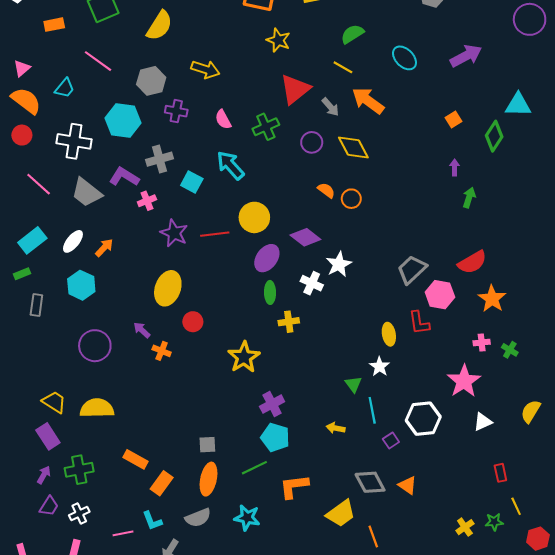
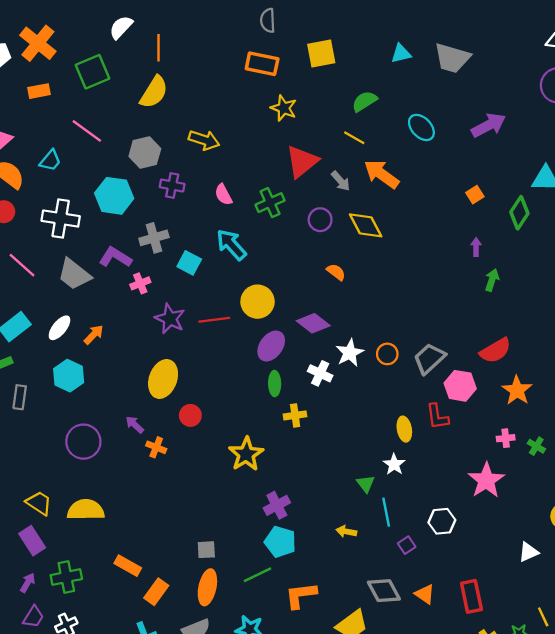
orange circle: (351, 199) -> (387, 354), moved
white hexagon: (423, 419) -> (442, 521), size x0.7
white triangle: (483, 422) -> (528, 552), moved
red rectangle: (500, 473) -> (471, 596), moved, size x1.6

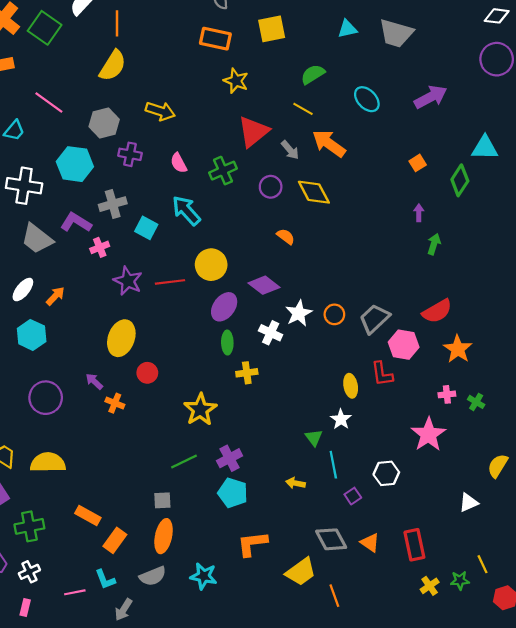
green square: (92, 72) -> (45, 28), moved, turned -32
green line: (258, 575) -> (184, 461), moved

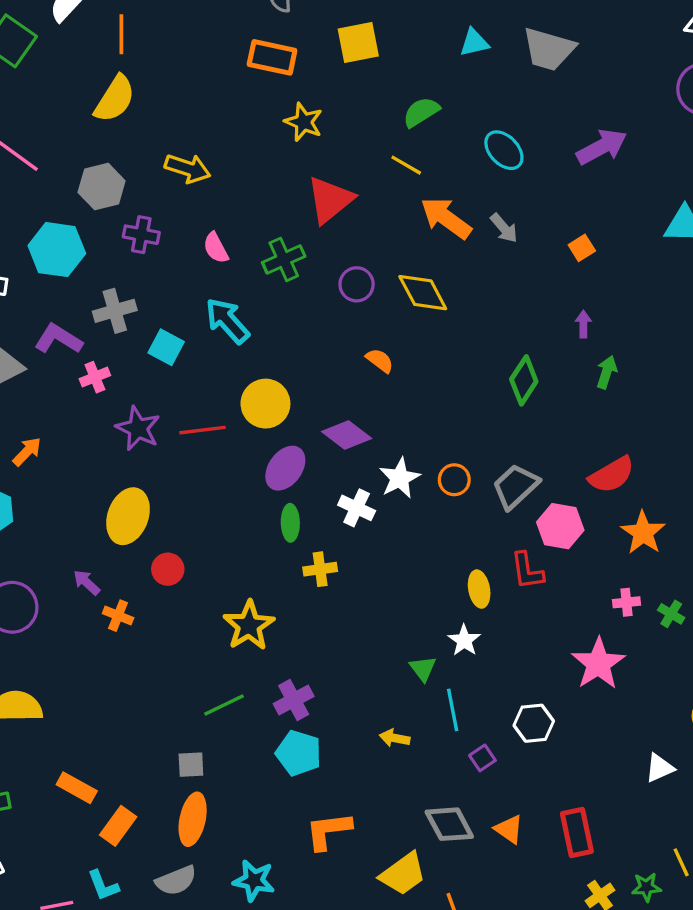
gray arrow: (290, 150) -> (504, 228), moved
green diamond: (460, 180) -> (524, 380), moved

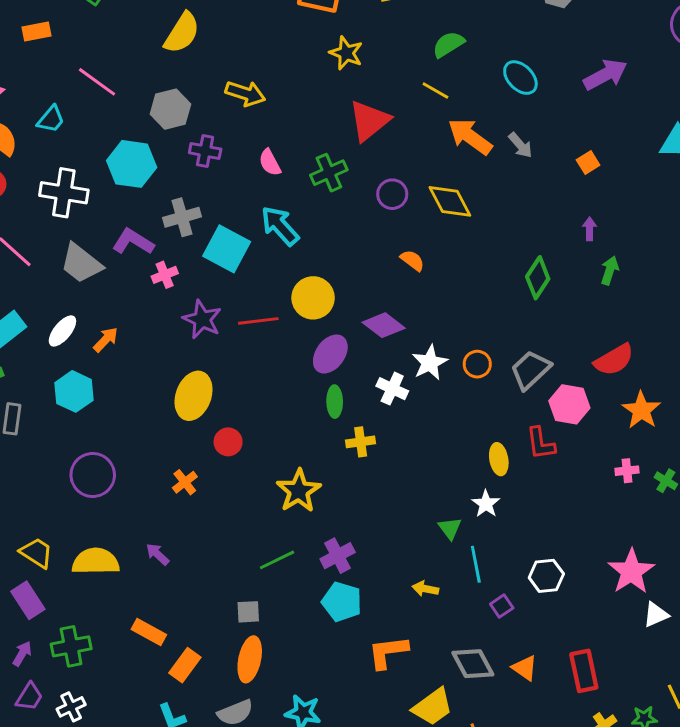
cyan square: (166, 347) -> (227, 249), size x1.5
purple arrow: (87, 582) -> (158, 554), moved
orange cross: (118, 616) -> (185, 482), turned 30
pink star: (598, 664) -> (631, 571), moved
orange L-shape: (328, 831) -> (388, 652), moved

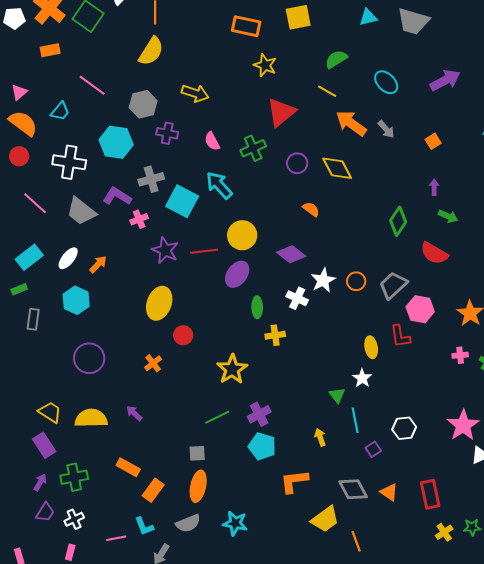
green arrow: (610, 270) -> (448, 216), turned 96
purple ellipse: (330, 354) -> (237, 274), moved
red semicircle: (614, 360) -> (434, 253), moved, turned 60
yellow arrow: (425, 589) -> (320, 437), turned 60

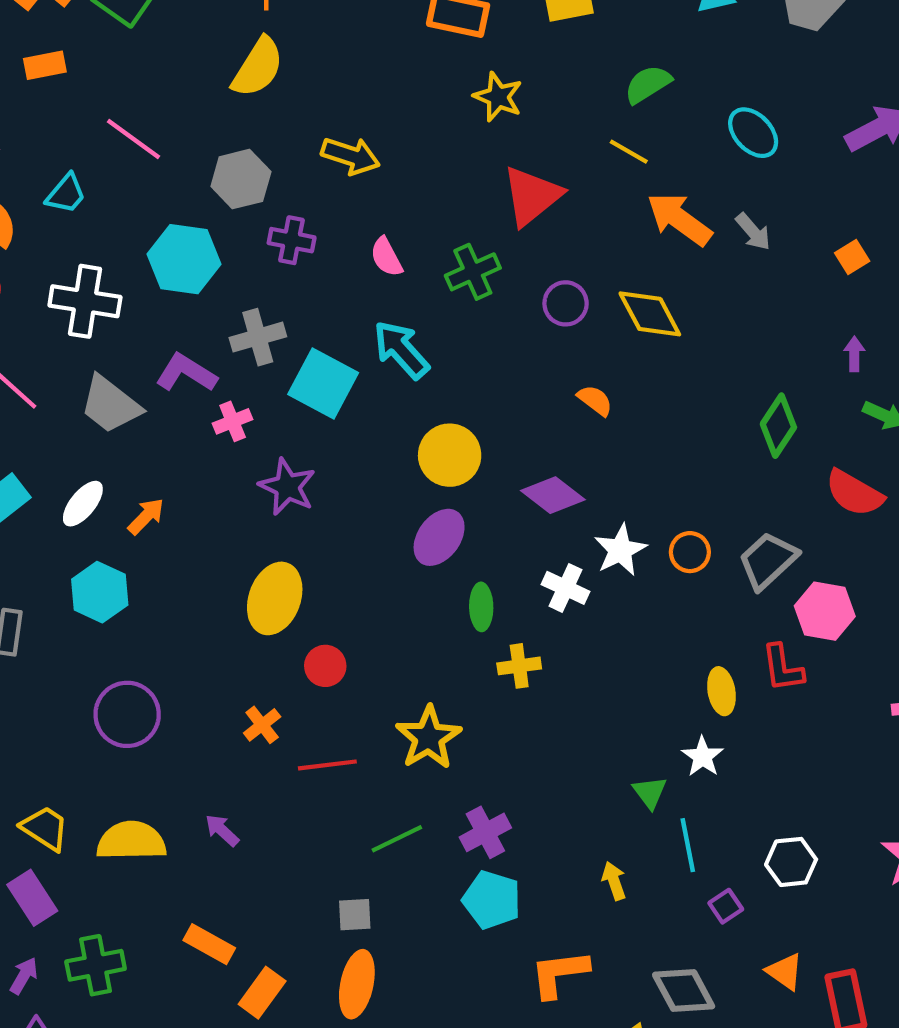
red line: (204, 251) -> (327, 765), moved
orange triangle: (389, 492) -> (785, 972), moved

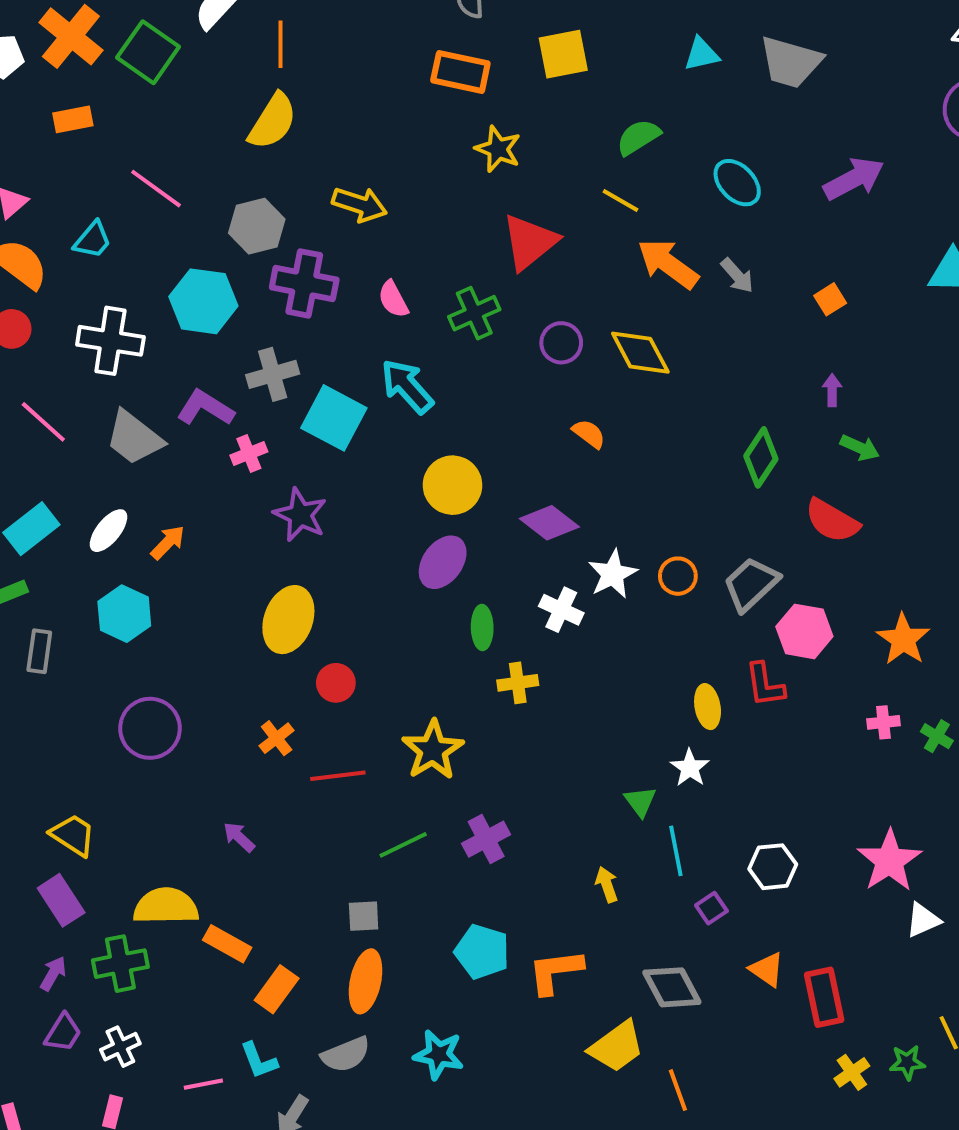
purple cross: (292, 240) -> (304, 283), size x1.5
yellow semicircle: (131, 841) -> (166, 906), moved
cyan pentagon: (492, 900) -> (482, 952), moved

